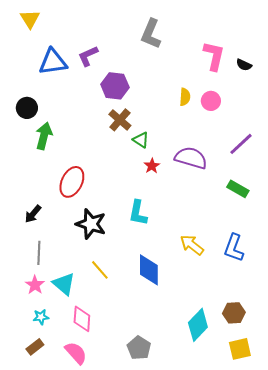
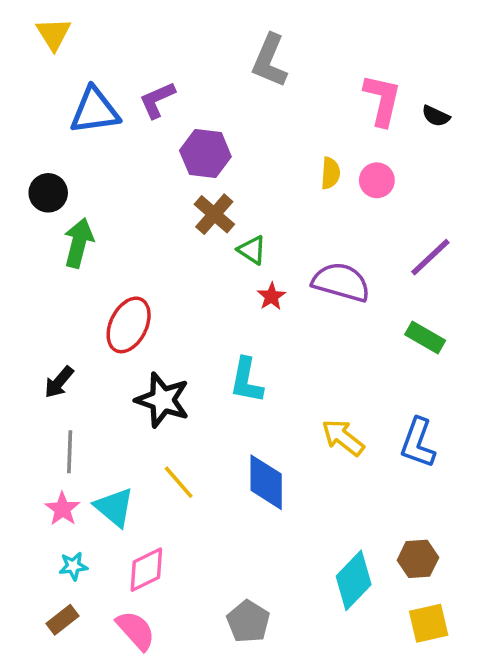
pink diamond: (82, 319) -> (146, 570), turned 60

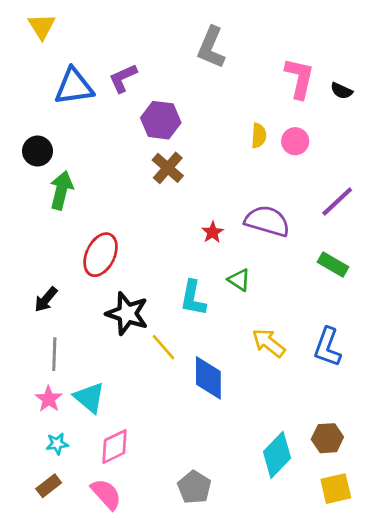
green triangle: (252, 250) -> (239, 280), moved
yellow line: (179, 482) -> (164, 347), moved

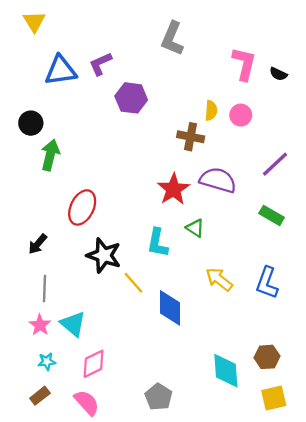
brown cross: (168, 168) -> (191, 137), moved, turned -30
red star: (213, 232) -> (173, 189), size x1.8
cyan diamond: (277, 455) -> (226, 371), turned -48

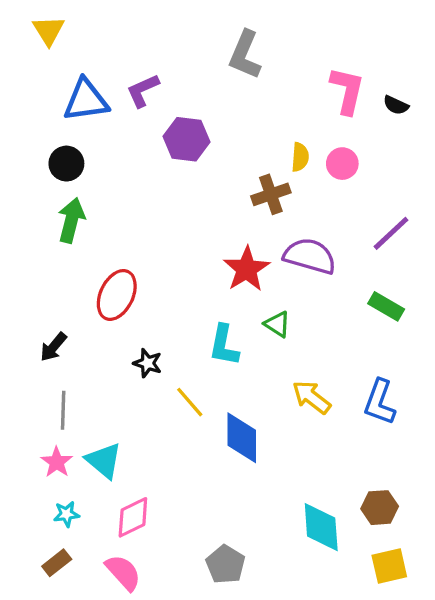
black circle: (31, 123) -> (66, 164), moved
brown cross: (191, 137) -> (271, 194), turned -30
black star: (104, 255) -> (148, 363), size x0.6

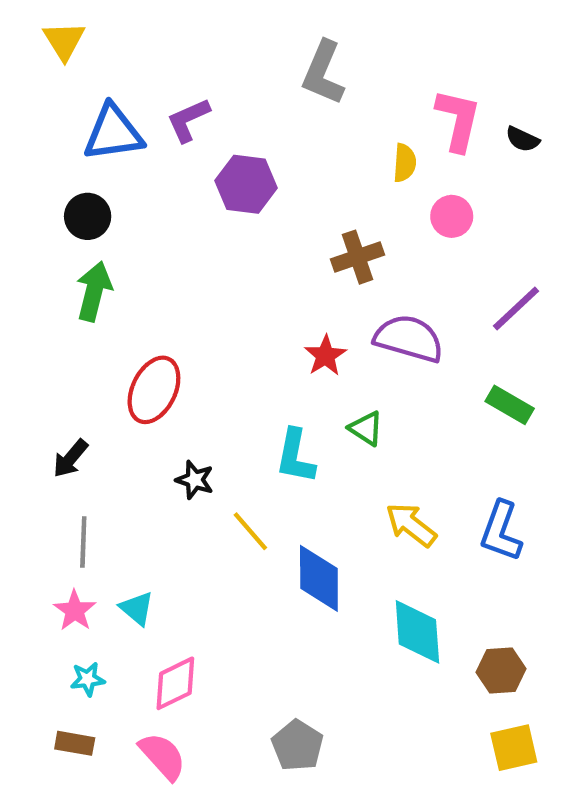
yellow semicircle: (300, 157) -> (405, 163), moved
red star: (247, 269) -> (325, 356), size x0.7
cyan triangle: (104, 461) -> (137, 608), size x0.7
cyan diamond: (321, 527) -> (417, 632), moved
brown rectangle: (57, 563) -> (75, 743), turned 48

